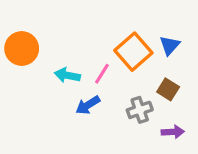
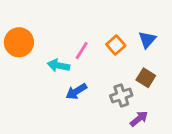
orange square: (133, 52) -> (116, 45), size x0.6
pink line: (102, 74) -> (82, 50), moved
purple arrow: (173, 132) -> (139, 119), moved, turned -36

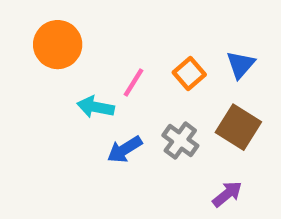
orange circle: (19, 42) -> (58, 45), moved
brown square: (146, 78) -> (238, 127), size x1.4
gray cross: (121, 95) -> (180, 140), moved, turned -35

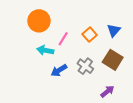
orange circle: (58, 45) -> (39, 21), moved

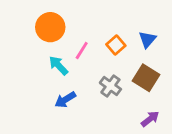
cyan arrow: (45, 50) -> (58, 65), turned 35
blue arrow: (59, 70) -> (65, 100), moved
purple arrow: (107, 91) -> (150, 119), moved

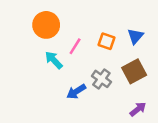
orange square: (116, 45) -> (106, 41), turned -30
brown square: (146, 78) -> (134, 71), turned 30
blue arrow: (65, 100) -> (76, 92), moved

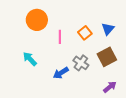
orange square: (106, 41) -> (85, 33), turned 32
pink line: (75, 46) -> (60, 37), turned -32
cyan arrow: (54, 60) -> (30, 59), moved

